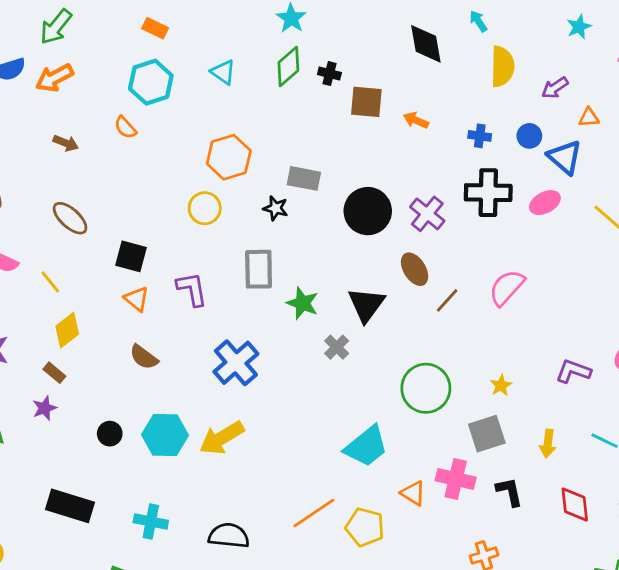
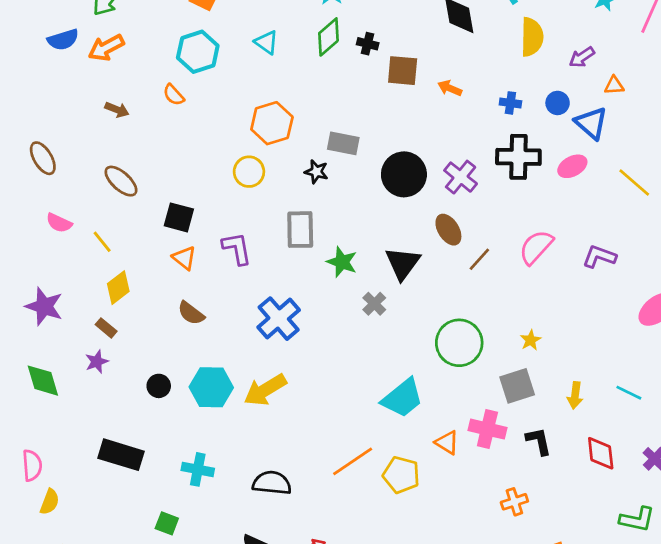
purple L-shape: (573, 371) -> (599, 257), moved

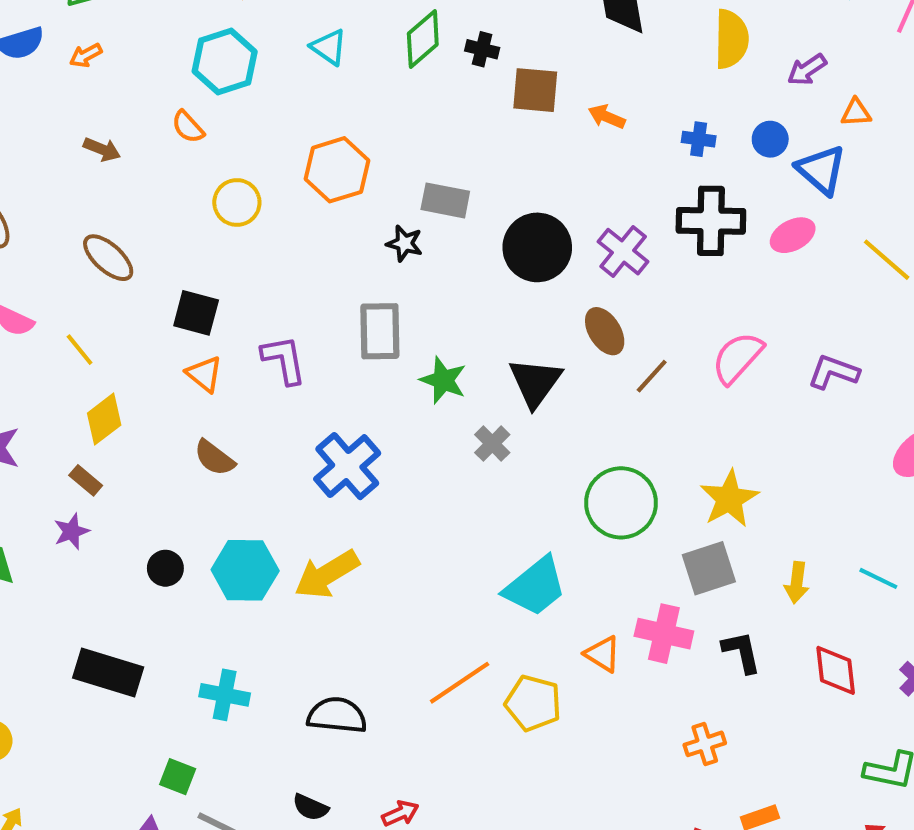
orange arrow: (106, 48) -> (86, 55), size x0.6
yellow circle: (249, 172) -> (237, 202), moved
yellow star: (531, 340) -> (729, 499), size x1.8

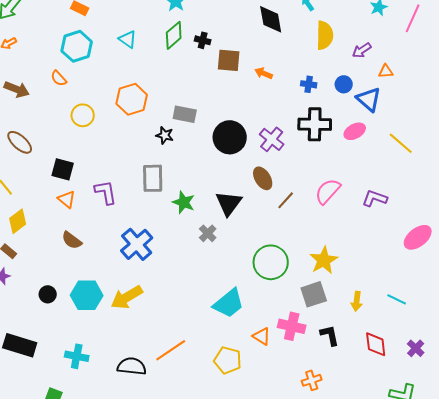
brown arrow: (102, 149) -> (17, 89), size x1.4
orange line: (460, 683) -> (171, 350), moved

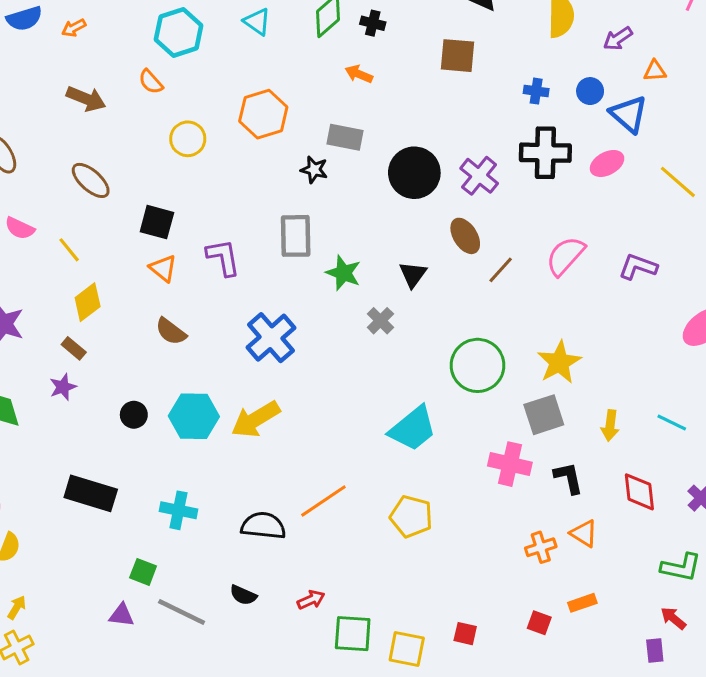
brown square: (229, 60) -> (458, 56), moved
orange arrow: (264, 73) -> (359, 74), moved
black triangle: (229, 203) -> (413, 274), size x0.7
orange triangle: (262, 336) -> (584, 533), moved

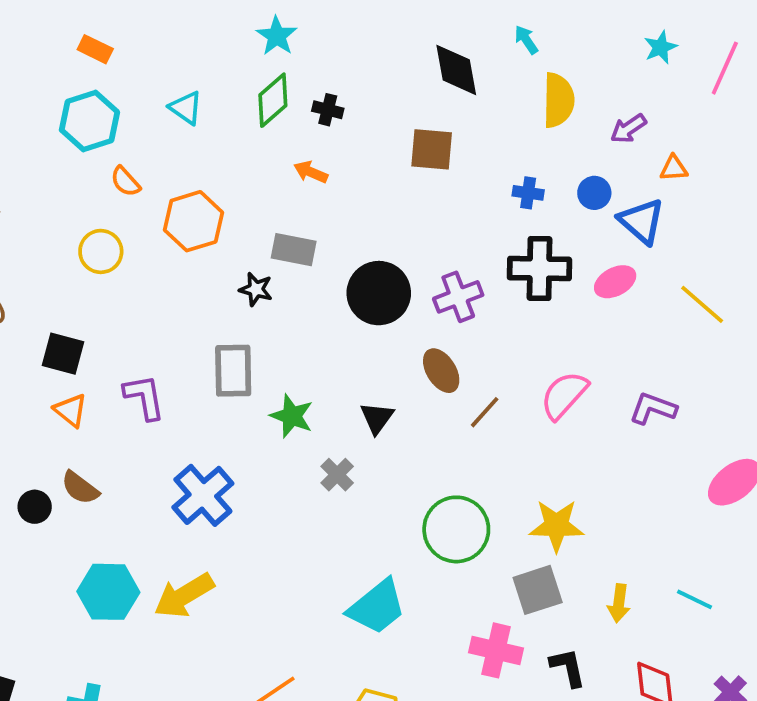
orange semicircle: (151, 82) -> (125, 182), moved
purple cross: (479, 176) -> (458, 297), turned 30
yellow star: (559, 362) -> (556, 526), turned 30
black circle: (134, 415) -> (35, 507), moved

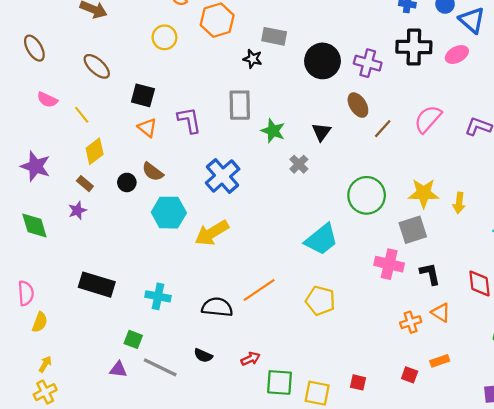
purple cross: (458, 297) -> (368, 63), turned 36
cyan hexagon: (108, 592) -> (169, 213), moved
yellow arrow: (619, 603) -> (459, 203), moved

